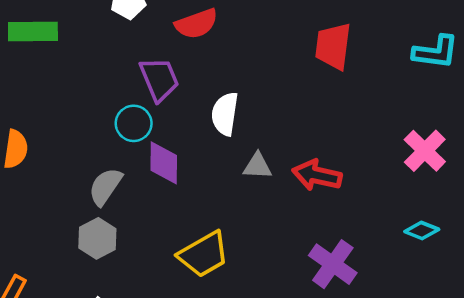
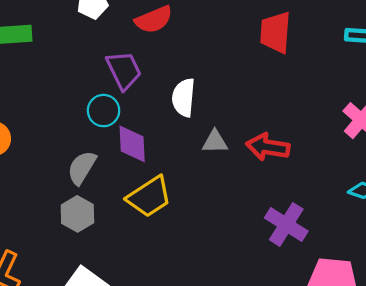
yellow trapezoid: (204, 254) -> (149, 197), moved

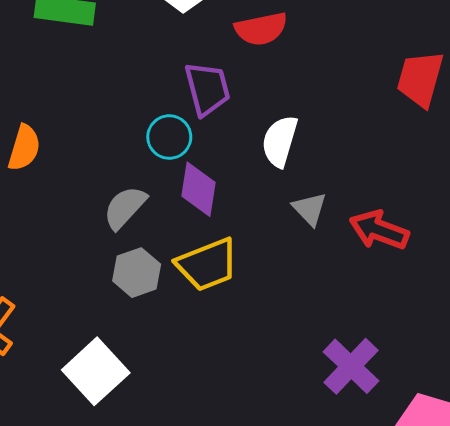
gray triangle: (215, 142) -> (310, 209), turned 36
gray hexagon: (77, 214) -> (137, 273), moved
purple cross: (286, 224) -> (351, 366), moved

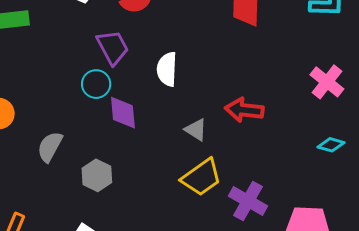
gray semicircle: (125, 207) -> (50, 147), moved
gray triangle: (310, 209) -> (196, 130), moved
yellow trapezoid: (207, 265) -> (202, 177), moved

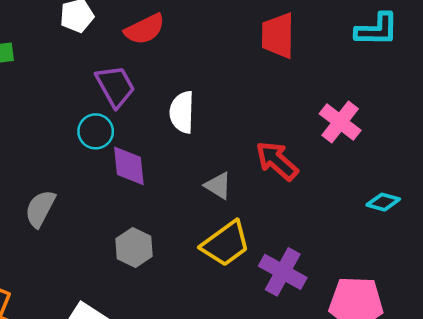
pink cross: (327, 82) -> (340, 122), moved
red arrow: (244, 110) -> (277, 161), turned 36
gray hexagon: (97, 175) -> (134, 248), moved

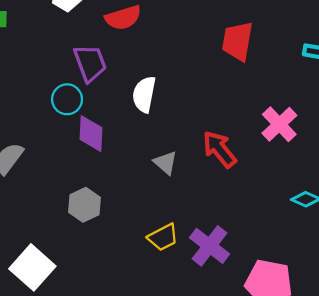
yellow trapezoid: (226, 244) -> (163, 237), moved, size x0.7

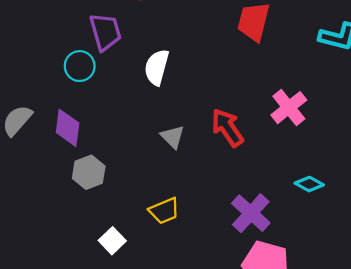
purple diamond: (91, 134) -> (68, 128), moved
purple cross: (210, 246) -> (251, 213), moved
white square: (32, 267) -> (112, 241), moved, size x0.6

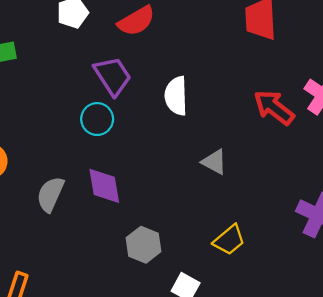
red arrow: (227, 128) -> (274, 107), moved
gray hexagon: (89, 172) -> (144, 245), moved

